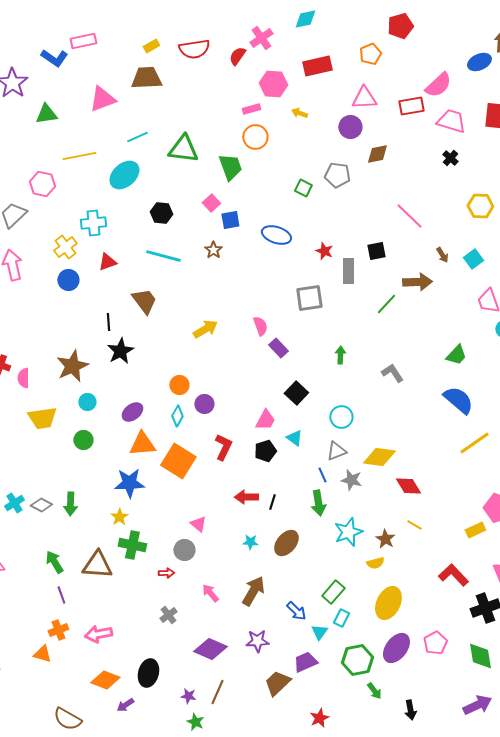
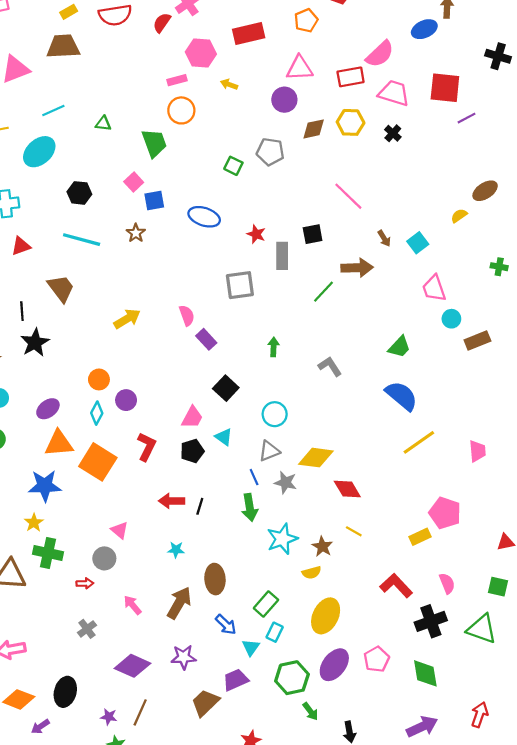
green triangle: (183, 149) -> (103, 123), size x0.5
yellow hexagon: (480, 206) -> (351, 122), moved
brown ellipse: (286, 543) -> (215, 579), moved, turned -44

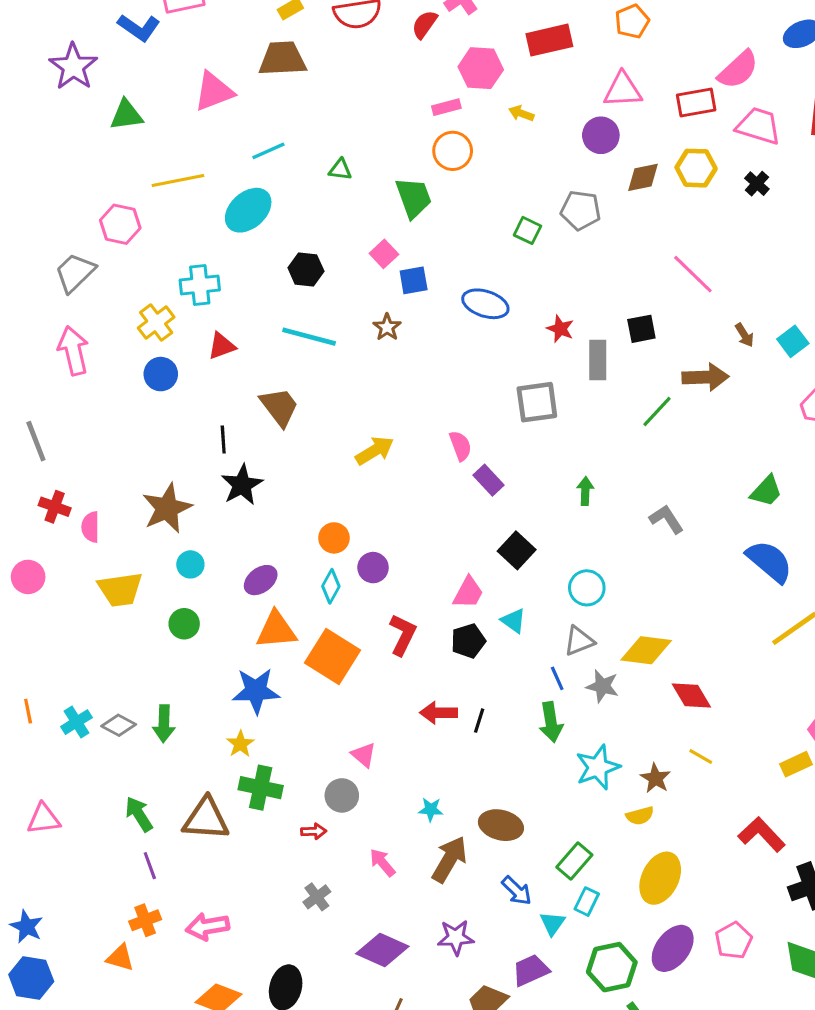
cyan star: (176, 550) -> (431, 809), moved
brown ellipse: (215, 579) -> (501, 825), turned -72

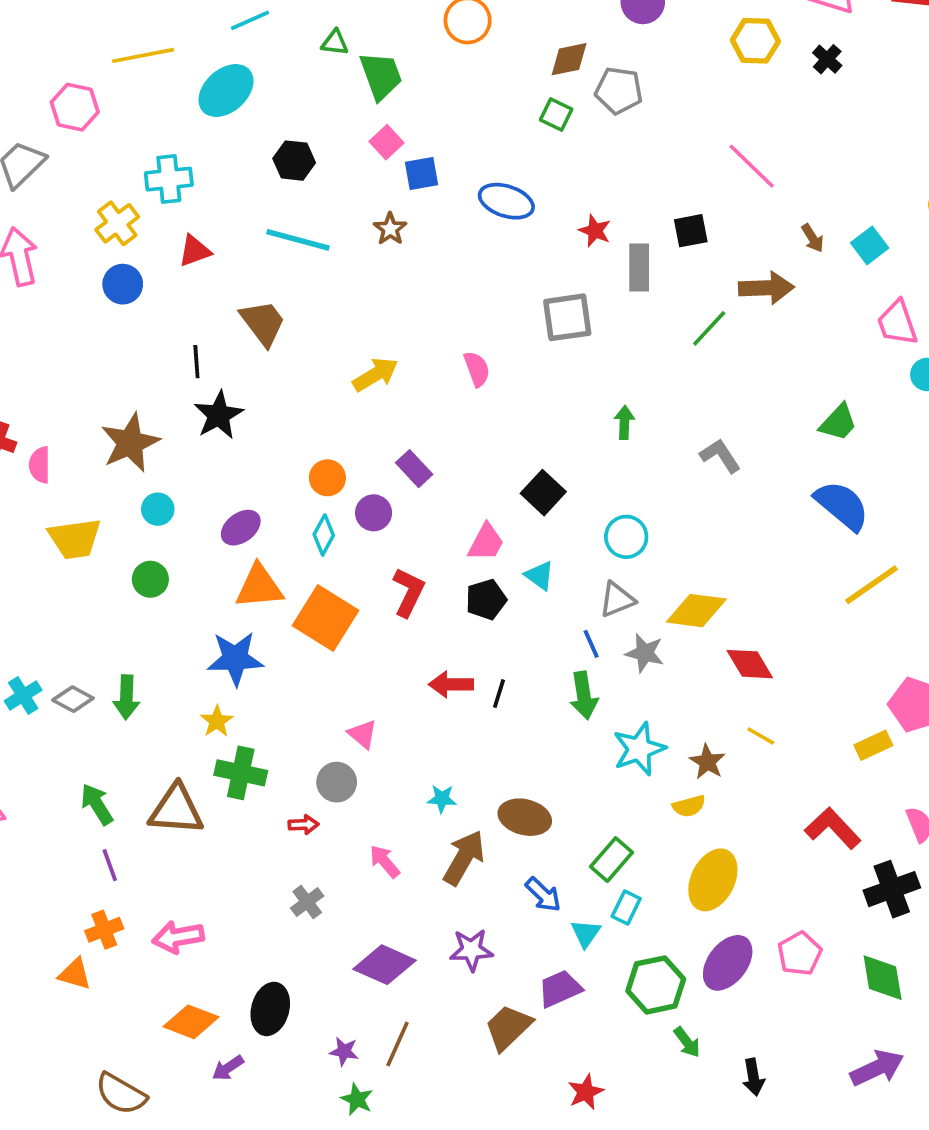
brown diamond: (643, 177) -> (569, 59), moved
green trapezoid: (414, 198) -> (381, 76), moved
purple rectangle: (489, 480) -> (414, 469), moved

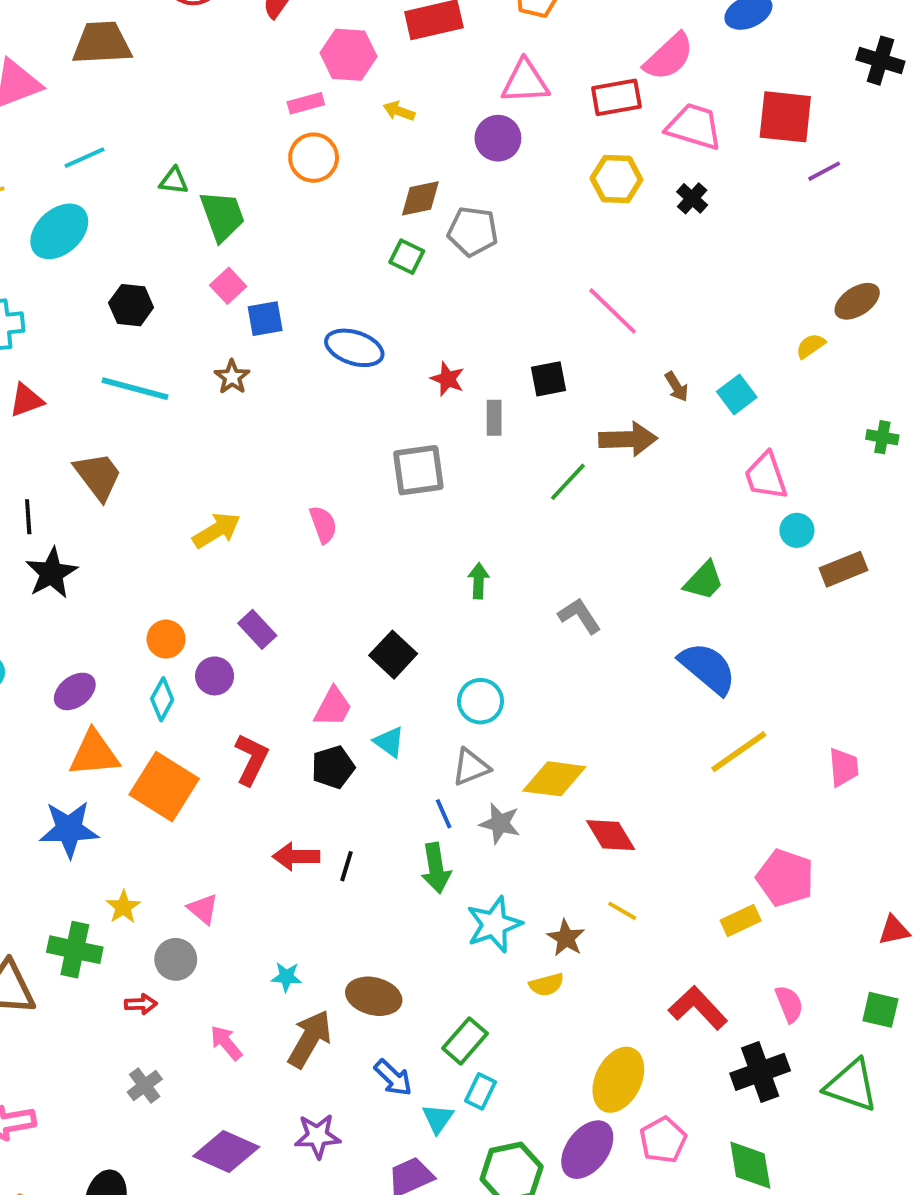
gray rectangle: (639, 268) -> (494, 418), size x0.7
yellow star: (217, 721) -> (123, 907), moved
yellow ellipse: (713, 880) -> (618, 1080), moved

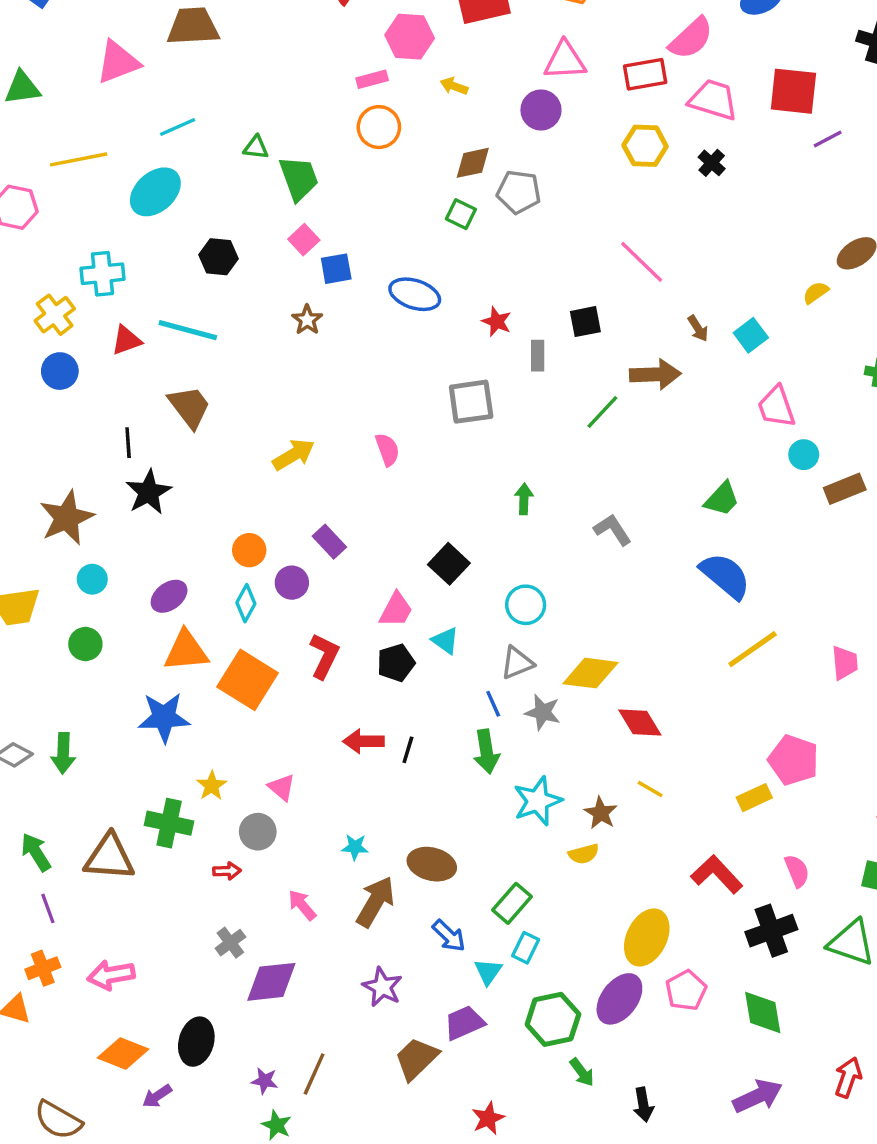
cyan line: (135, 389) -> (188, 330), moved
purple star: (317, 1136) -> (382, 987), turned 30
purple diamond: (226, 1152) -> (271, 982), moved, turned -30

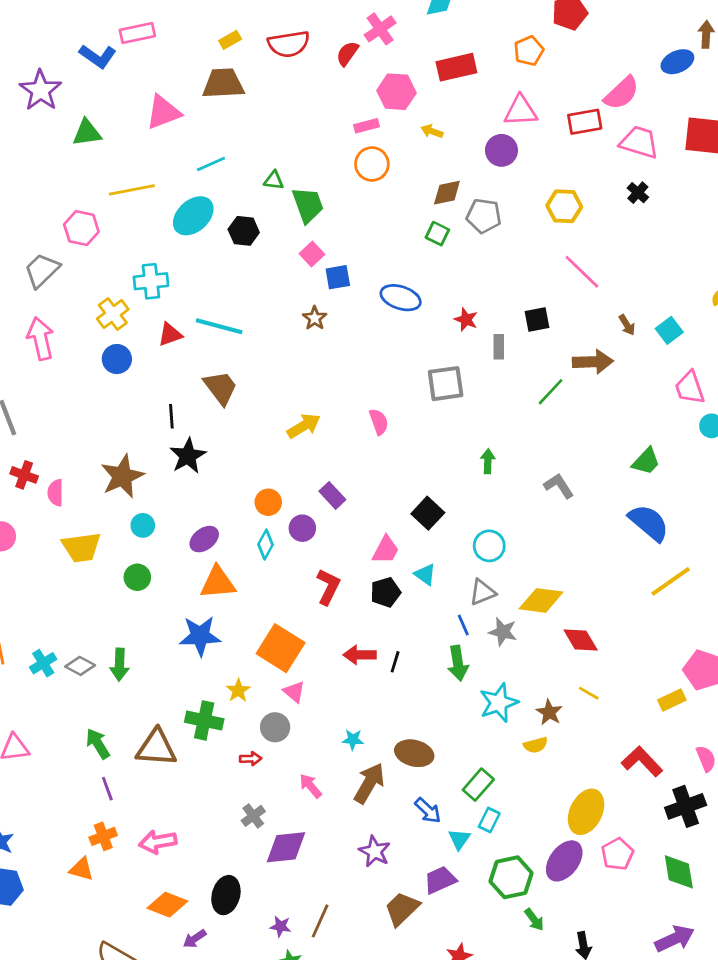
yellow hexagon: (645, 146) -> (564, 206), moved
black hexagon: (219, 257) -> (244, 231), moved
orange square: (248, 680) -> (281, 648), moved

